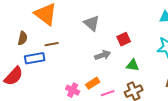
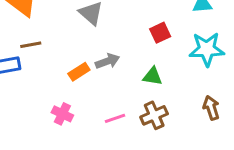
red square: (124, 39) -> (160, 33), moved
orange rectangle: (93, 83) -> (79, 72), moved

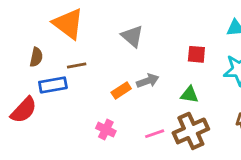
red square: (160, 33) -> (196, 54), turned 30
brown cross: (154, 115) -> (191, 131), size x1.4

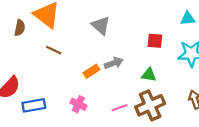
brown semicircle: (36, 57) -> (20, 28), moved
brown line: (77, 65) -> (54, 50), turned 35
blue rectangle: (53, 85) -> (34, 105), moved

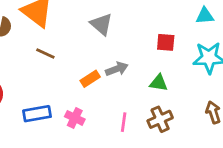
blue rectangle: (34, 105) -> (37, 114), moved
brown cross: (150, 105) -> (160, 119), size x0.7
pink line: (120, 108) -> (124, 122), turned -63

